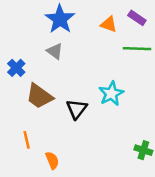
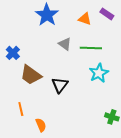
green line: (137, 49) -> (91, 48), moved
gray triangle: (55, 51) -> (65, 44), moved
cyan star: (111, 94) -> (99, 73), moved

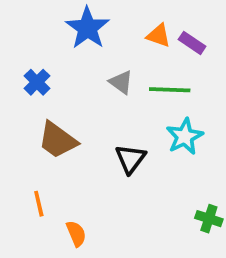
purple rectangle: (107, 14) -> (192, 43), moved
blue cross: (13, 53) -> (37, 82), moved
black triangle: (60, 85) -> (130, 159), moved

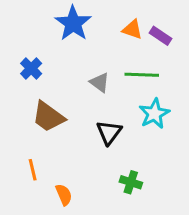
gray triangle: (121, 82) -> (100, 83), moved
green cross: (209, 219) -> (131, 182), moved

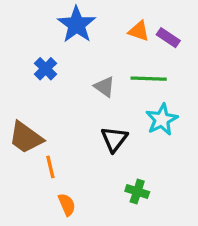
blue cross: (31, 68) -> (46, 69), moved
brown trapezoid: (48, 117) -> (26, 137), moved
orange line: (33, 170) -> (50, 167), moved

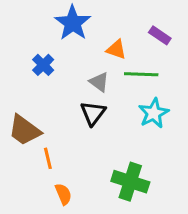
orange triangle: (139, 31) -> (116, 49), moved
black triangle: (114, 139) -> (93, 113), moved
green cross: (137, 192) -> (130, 182), size x1.6

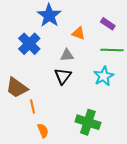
blue cross: (43, 65) -> (29, 44), size x1.5
green line: (141, 74) -> (112, 50), moved
gray triangle: (99, 82) -> (67, 55), turned -40

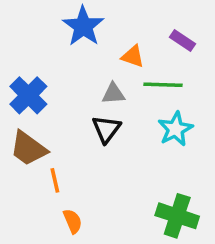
blue cross: (29, 44) -> (28, 95), moved
green line: (112, 50) -> (163, 85), moved
green cross: (88, 122) -> (177, 216), moved

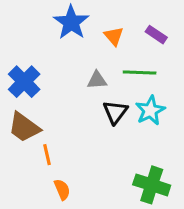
orange triangle: (133, 56) -> (114, 36), moved, turned 30
black triangle: (106, 129) -> (115, 112), moved

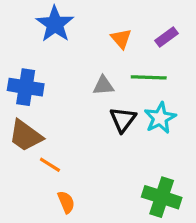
blue star: (71, 22) -> (55, 24), moved
purple rectangle: (156, 35) -> (166, 37), turned -70
blue cross: (24, 82) -> (26, 87), turned -36
orange line: (47, 155) -> (50, 165), turned -45

